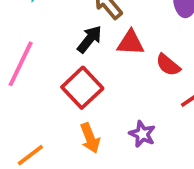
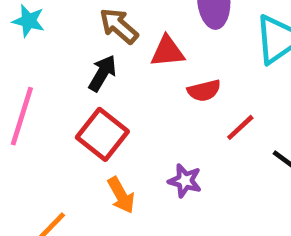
red triangle: (131, 43) -> (167, 51), moved
red semicircle: (168, 65) -> (204, 91), turned -45

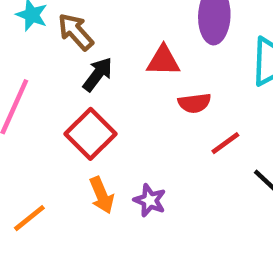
brown arrow: (119, 26) -> (76, 32), moved
purple star: (185, 181) -> (150, 200), moved

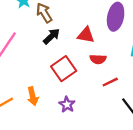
red square: (90, 134) -> (64, 69), moved
orange arrow: (102, 195) -> (33, 96), moved

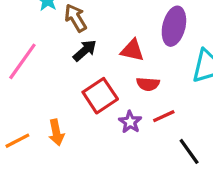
purple star: (67, 104) -> (130, 122), moved

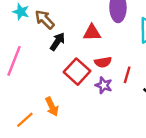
red semicircle: (148, 84) -> (103, 62), moved
red line: (164, 116) -> (127, 75), turned -35

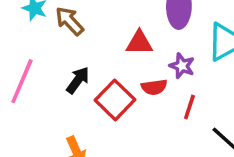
black arrow: (57, 42) -> (78, 80), moved
purple star: (104, 85) -> (182, 66), moved

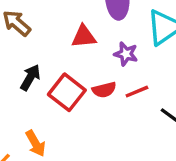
red semicircle: (154, 87) -> (104, 90), moved
red line: (189, 107) -> (137, 92), turned 55

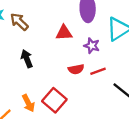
black arrow: (30, 77) -> (27, 59), turned -54
red square: (67, 92) -> (54, 100), moved

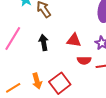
red triangle: (64, 33) -> (74, 40), moved

